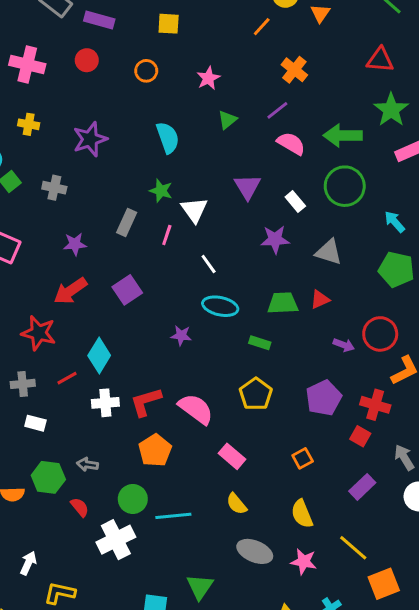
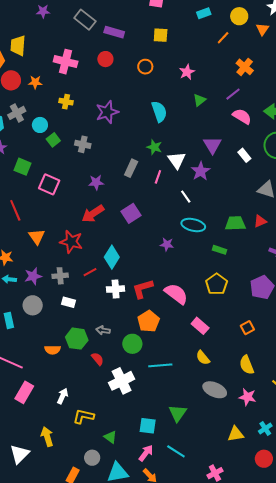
purple star: (275, 239) -> (201, 171), moved, turned -30
green circle: (133, 499) -> (132, 344), moved

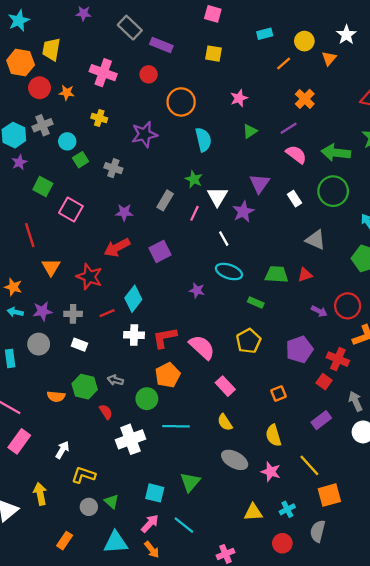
orange circle: (145, 67) -> (181, 102), moved, size x1.6
gray circle: (92, 458) -> (89, 507), moved

